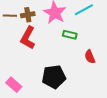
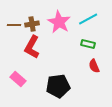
green rectangle: (70, 35) -> (88, 44), moved
pink rectangle: (14, 85) -> (18, 79), moved

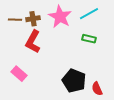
red semicircle: (94, 66) -> (97, 89), moved
black pentagon: (58, 86) -> (74, 81), moved, turned 30

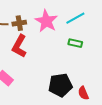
black pentagon: (74, 81) -> (60, 85), turned -30

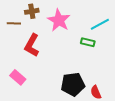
cyan line: (75, 18) -> (100, 24), moved
brown cross: (19, 23) -> (32, 11), moved

